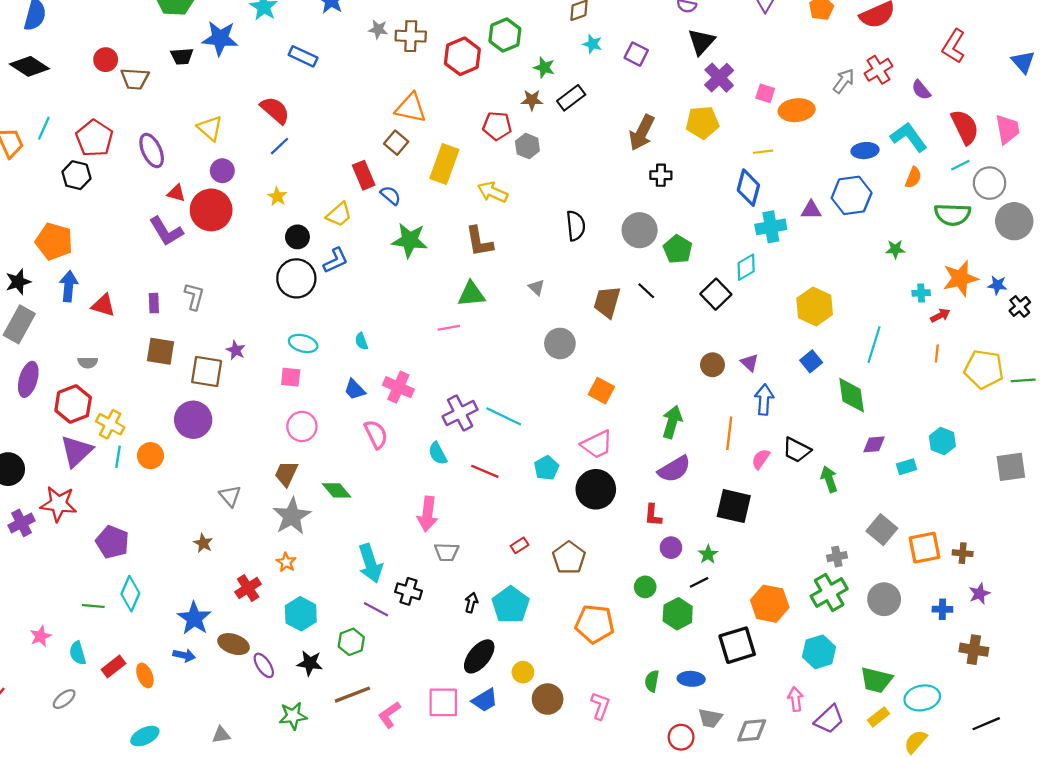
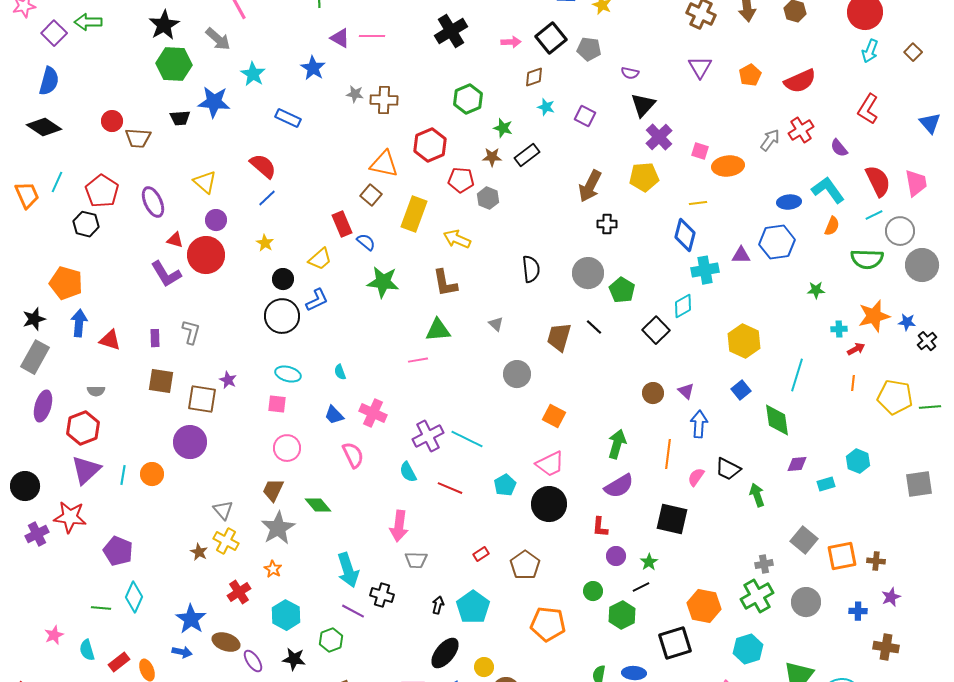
red hexagon: (462, 56) -> (430, 145), moved
yellow cross: (110, 424) -> (226, 541), moved

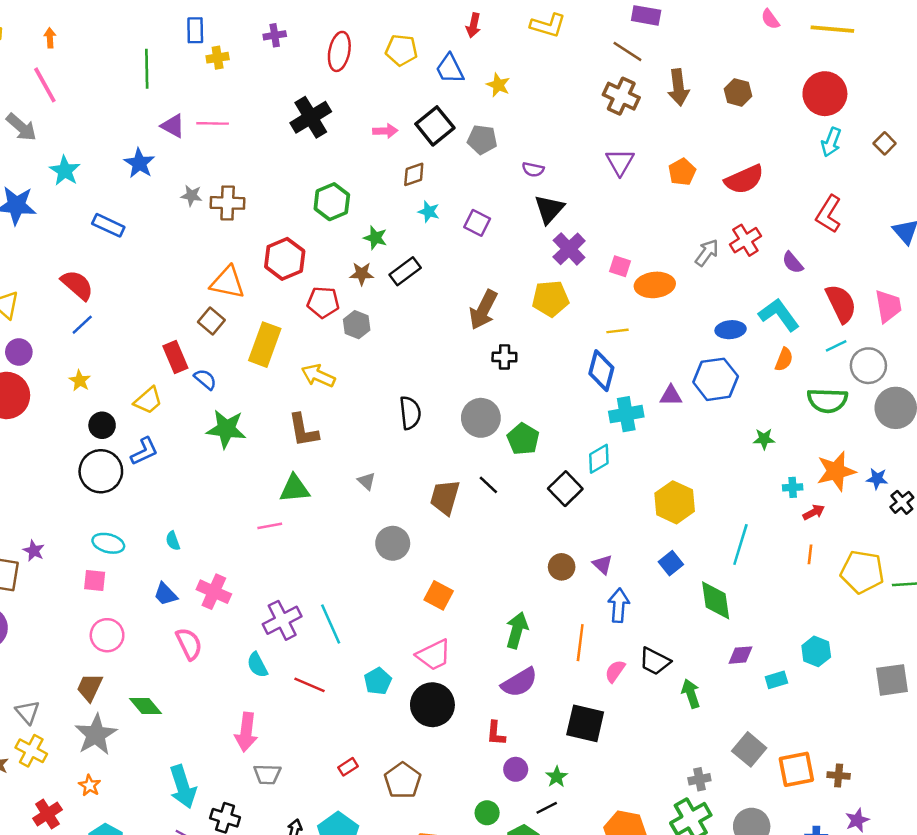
cyan line: (467, 439) -> (331, 624), turned 40

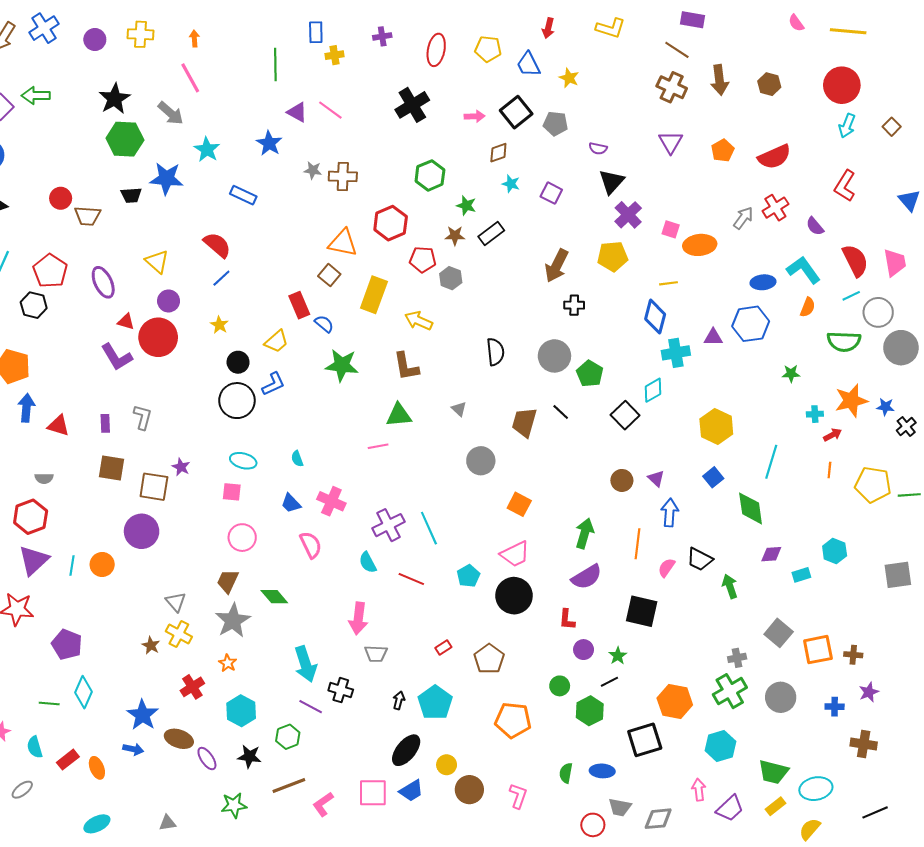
pink line: (213, 123) -> (330, 110), turned 35

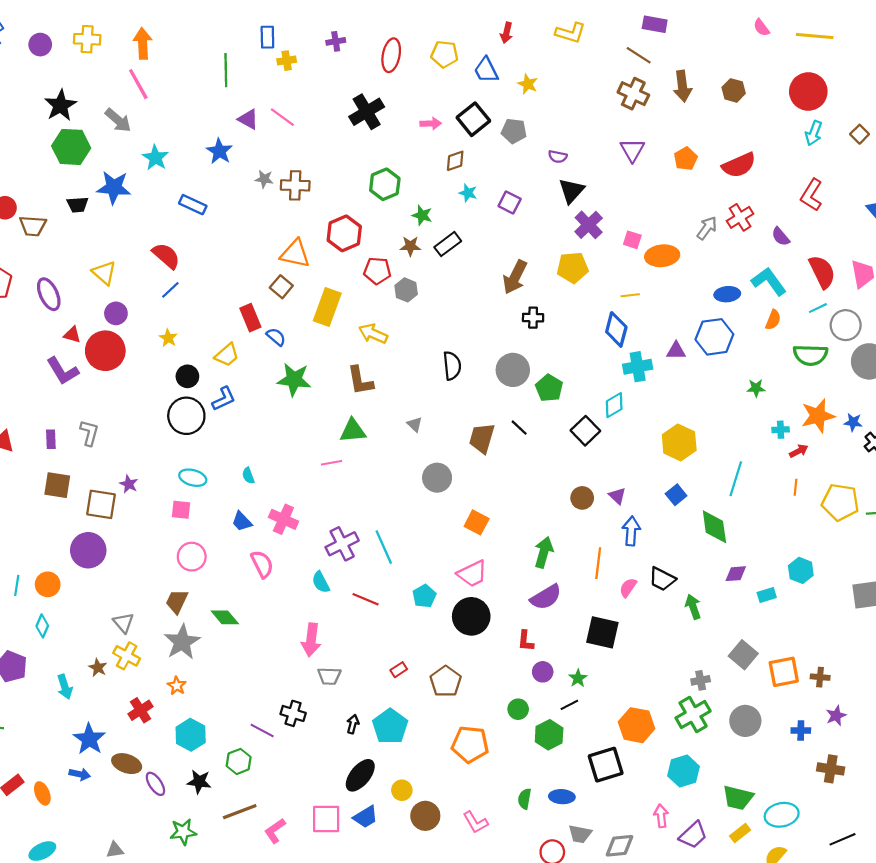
orange arrow: (194, 38) -> (143, 43), size x1.8
cyan arrow: (305, 664) -> (65, 687), moved, size x0.7
cyan diamond: (83, 692) -> (42, 626), moved, size x0.7
pink L-shape: (518, 796) -> (475, 822), turned 130

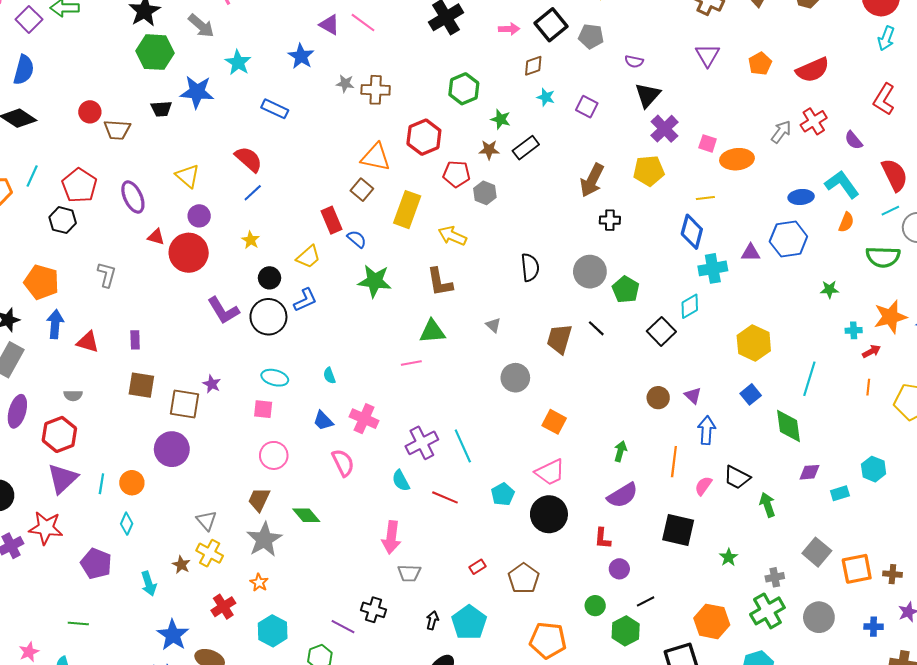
purple L-shape: (63, 371) -> (223, 310), moved
gray L-shape: (89, 433) -> (107, 275), moved
green arrow: (544, 552) -> (620, 451), size x0.7
green star: (578, 678) -> (729, 557), moved

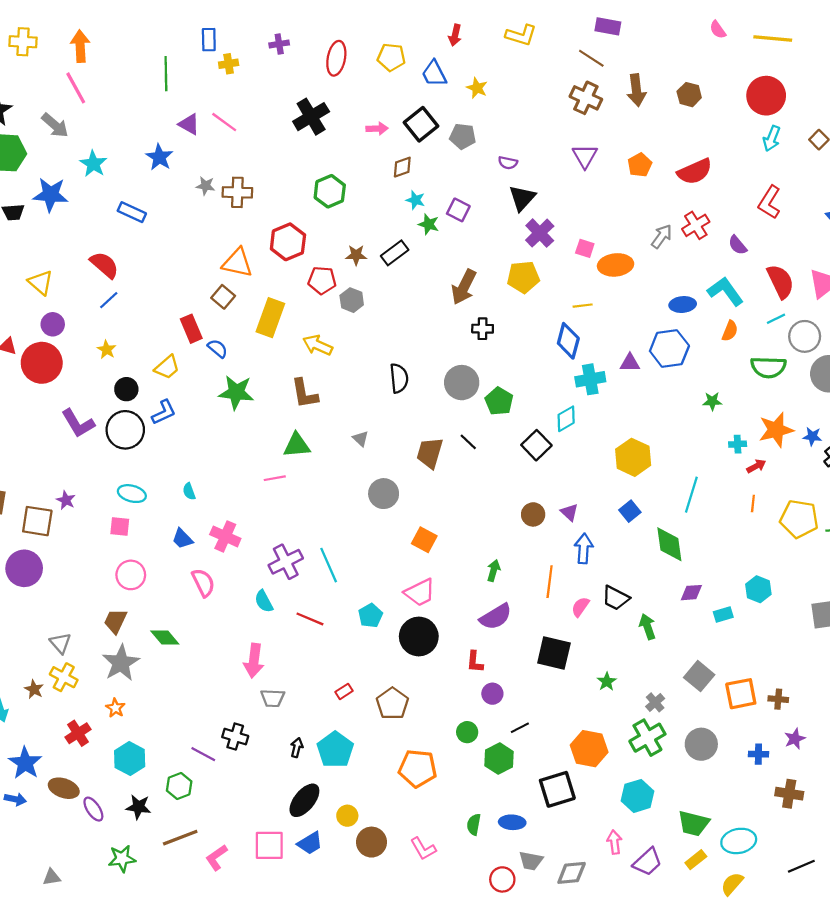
green star: (501, 119) -> (429, 224), moved
gray cross: (775, 577) -> (655, 702), turned -30

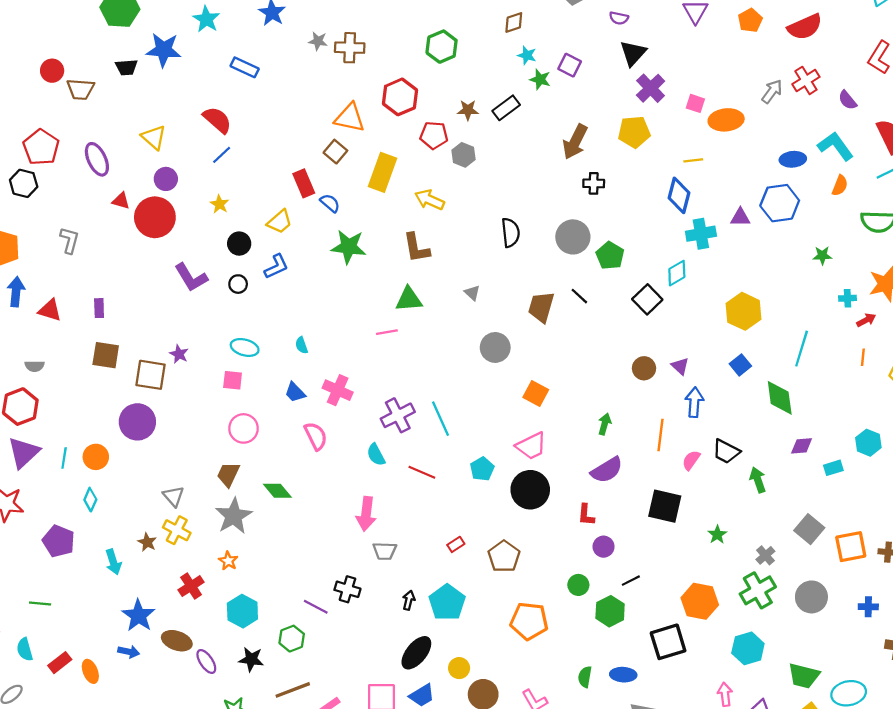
black circle: (125, 430) -> (238, 284), size x0.5

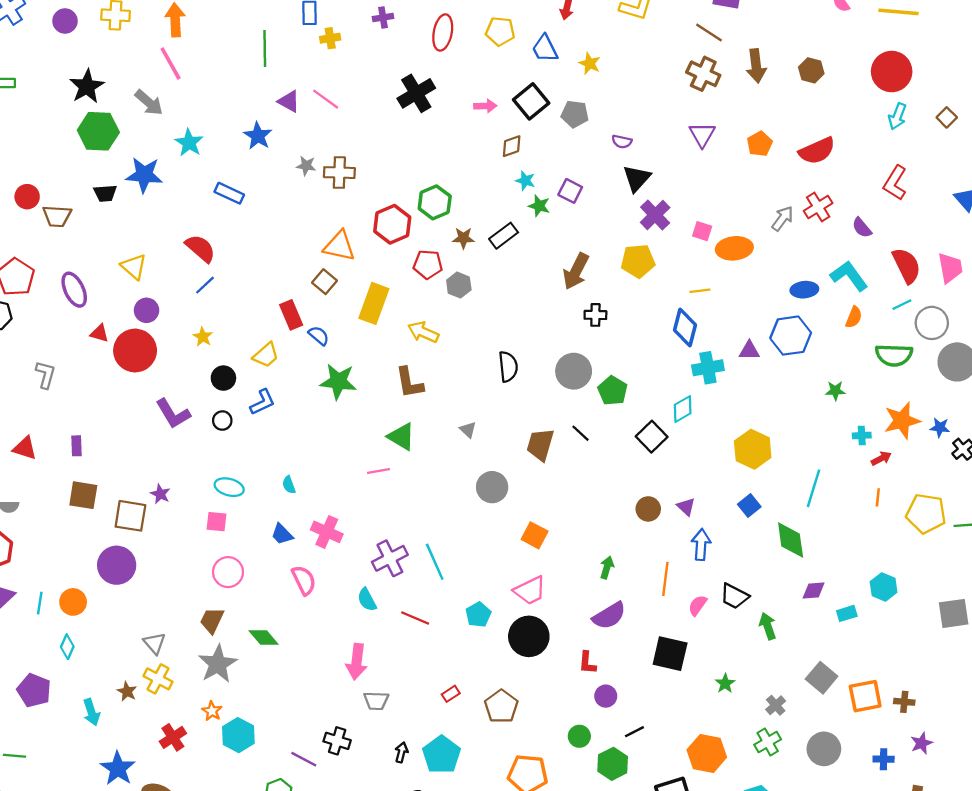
green hexagon: (442, 47) -> (435, 202), moved
green triangle: (409, 299) -> (401, 437), turned 36
green cross: (758, 590) -> (768, 742), size x0.7
cyan hexagon: (242, 611) -> (238, 735), moved

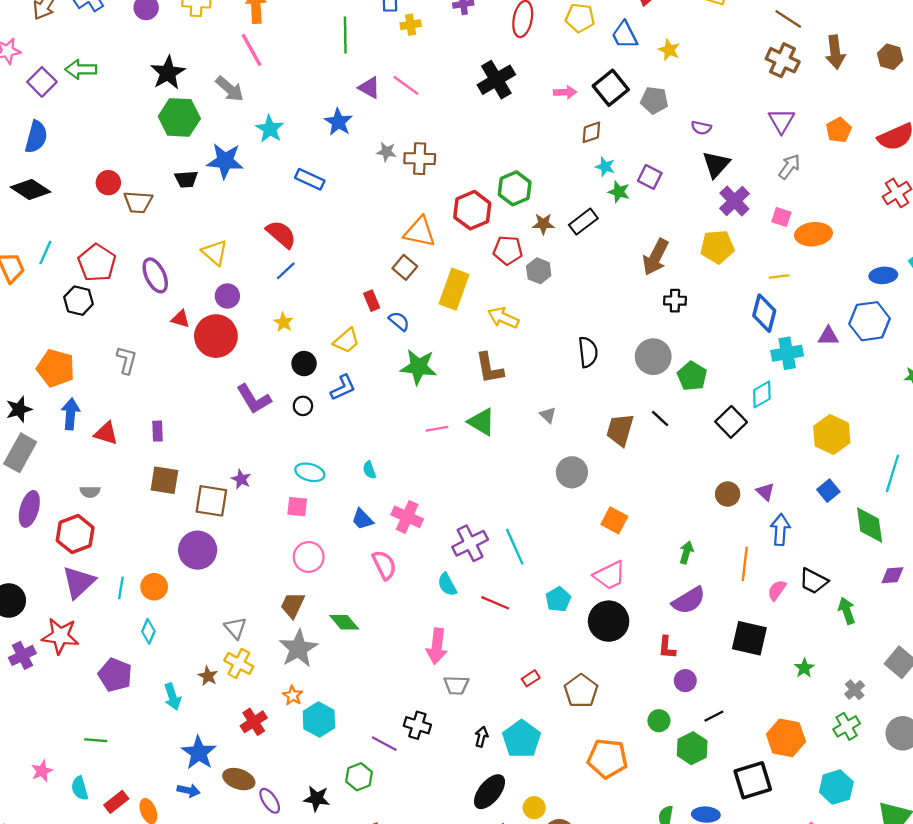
gray arrow: (783, 218) -> (789, 167), moved
red rectangle: (291, 315) -> (372, 301), size x0.7
pink line: (378, 471) -> (437, 429), moved

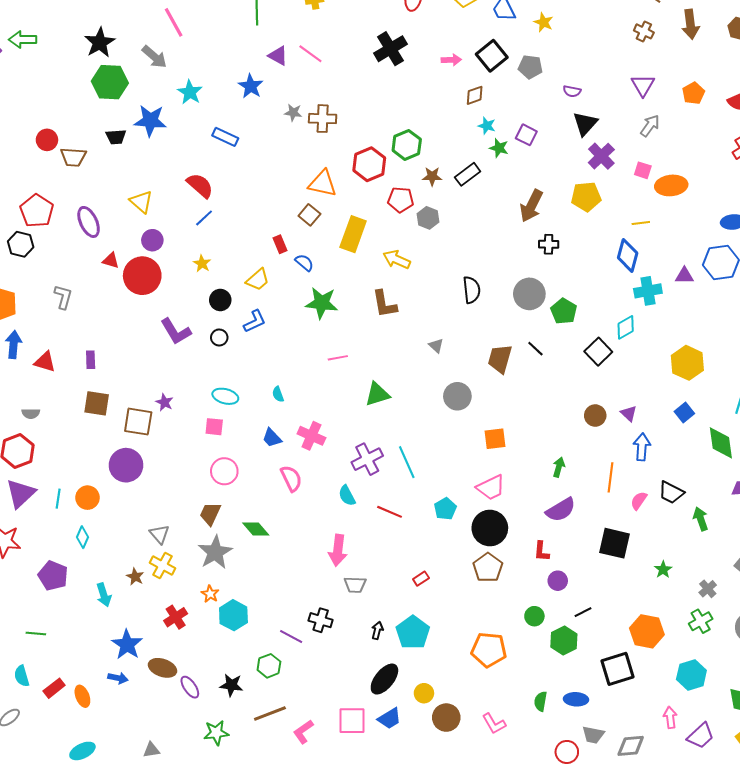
brown cross: (783, 60) -> (644, 31), size x0.7
green triangle: (481, 422) -> (377, 394), moved, turned -48
orange square: (614, 520) -> (495, 439), turned -35
brown pentagon: (581, 691) -> (488, 568), moved

